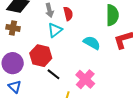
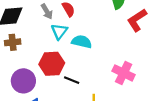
cyan semicircle: (92, 43) -> (82, 42), moved
pink cross: (85, 79) -> (124, 73), moved

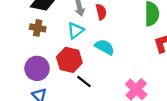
cyan triangle: (59, 31) -> (75, 31), moved

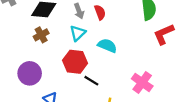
brown cross: (38, 28) -> (41, 35), turned -32
purple circle: (37, 68) -> (30, 73), moved

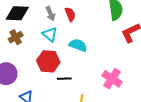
cyan triangle: (78, 33) -> (50, 34), turned -35
black line: (91, 81) -> (64, 79), turned -32

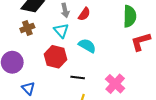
red semicircle: (70, 14) -> (84, 14), turned 48
black line: (64, 79) -> (78, 78), moved

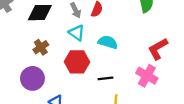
brown cross: (27, 28) -> (41, 47), moved
red L-shape: (141, 42) -> (158, 49), moved

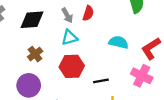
cyan triangle: (77, 33) -> (70, 38), turned -49
cyan semicircle: (108, 42) -> (119, 42), moved

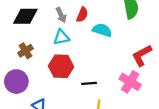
cyan semicircle: (119, 42) -> (102, 30), moved

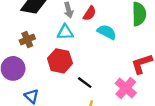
black line: (89, 83) -> (85, 83), turned 32

